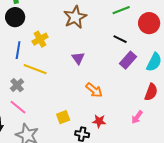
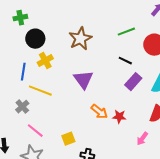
black circle: (15, 17) -> (35, 39), moved
purple triangle: (78, 58) -> (83, 80), size x1.5
pink line: (18, 107) -> (35, 131), moved
red star: (99, 121) -> (119, 117), moved

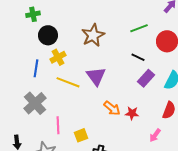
yellow line: (40, 91) -> (68, 82), moved
gray cross: (22, 107) -> (35, 103), size x1.6
pink line: (35, 131) -> (58, 125), moved, turned 48

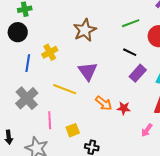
black circle: (48, 35) -> (18, 32), moved
yellow line: (68, 82) -> (65, 89), moved

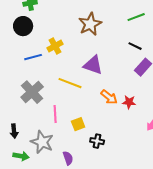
blue line: (28, 63) -> (33, 57), turned 66
purple triangle: (88, 71) -> (93, 65), turned -35

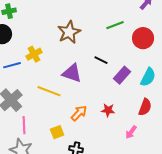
black line: (135, 46) -> (101, 60), moved
orange arrow: (109, 97) -> (79, 113), moved, turned -84
pink line: (55, 114) -> (24, 125), moved

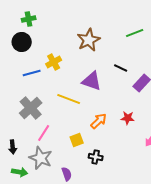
pink line: (24, 125) -> (44, 133), turned 36

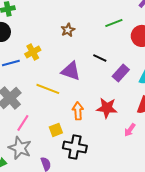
brown star: (89, 40) -> (68, 30), size x0.6
red star: (128, 118) -> (107, 108), size x1.5
orange arrow: (99, 121) -> (78, 111), turned -48
black cross: (96, 157) -> (75, 147), size x1.6

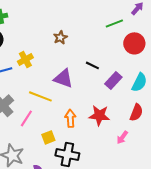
green line: (114, 23) -> (114, 23), moved
pink line: (23, 123) -> (26, 118), moved

